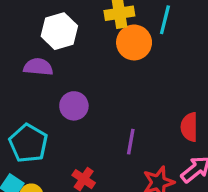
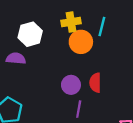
purple circle: (74, 106) -> (71, 85), moved
red semicircle: (189, 127) -> (95, 83), moved

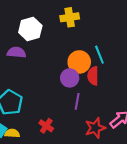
cyan line: (102, 26) -> (99, 55), moved, turned -36
orange circle: (81, 42) -> (79, 62), moved

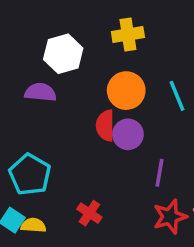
orange circle: (79, 62) -> (126, 91), moved
red semicircle: (93, 76) -> (105, 126), moved
purple line: (77, 101) -> (159, 173), moved

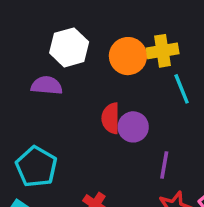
yellow cross: (128, 35) -> (163, 51), moved
orange circle: (126, 91) -> (128, 56), moved

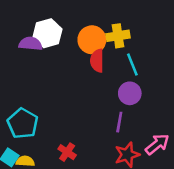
purple semicircle: (47, 85) -> (30, 44), moved
red semicircle: (111, 118) -> (97, 61), moved
purple circle: (133, 127) -> (130, 93), moved

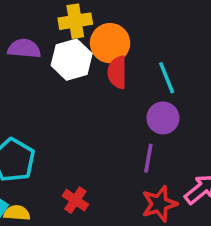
white hexagon: (47, 33) -> (72, 60), moved
yellow cross: (118, 36) -> (75, 21), moved

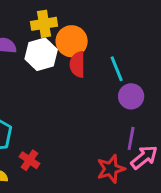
purple circle: (163, 118) -> (131, 96), moved
purple line: (148, 158) -> (131, 138), moved
red cross: (75, 200) -> (30, 160), moved

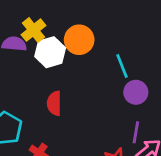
yellow cross: (44, 24) -> (34, 30), moved, turned -30
red semicircle: (77, 64) -> (54, 103), moved

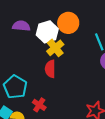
yellow cross: (34, 30) -> (55, 48), moved

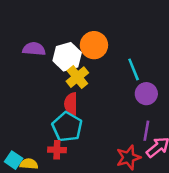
cyan pentagon: (15, 87) -> (67, 127), moved
red cross: (39, 105) -> (57, 150), turned -32

